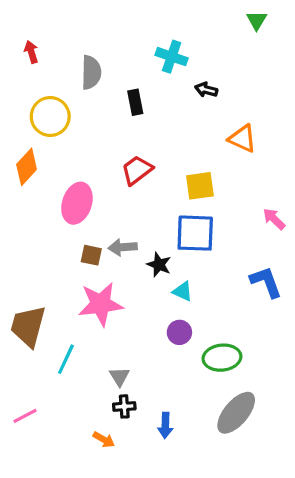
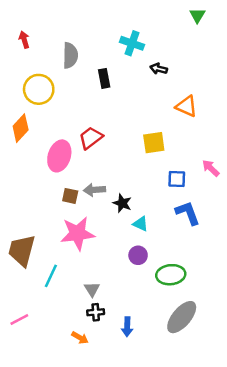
red trapezoid: (137, 170) -> (91, 138), moved
blue square: (195, 233) -> (177, 179), moved, size x0.6
blue L-shape: (266, 282) -> (188, 213), moved

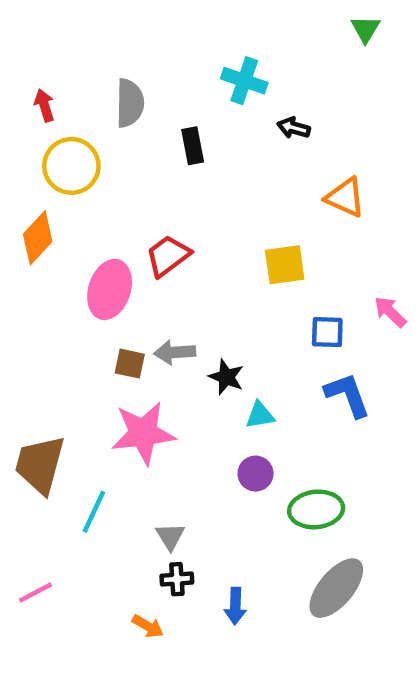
red arrow: (24, 40) -> (44, 105), moved
cyan triangle: (140, 224) -> (260, 415), turned -35

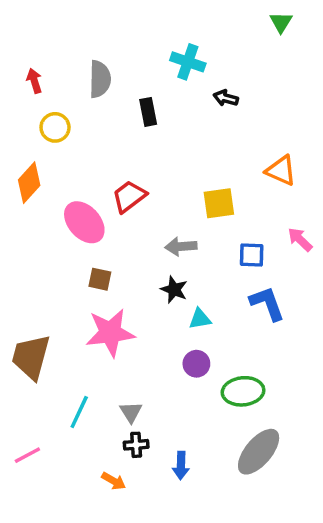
yellow circle: (71, 166) -> (55, 127), size x0.7
orange triangle: (345, 197) -> (281, 171), moved
pink ellipse: (110, 289) -> (84, 222), turned -60
gray arrow: (175, 352) -> (181, 246), moved
cyan line: (94, 512) -> (79, 412), moved

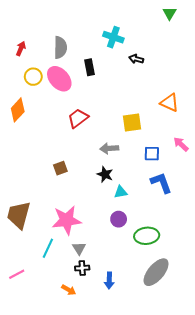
red arrow: (34, 81) -> (21, 49), turned 40
pink ellipse: (84, 222) -> (59, 79), moved
brown square: (100, 279) -> (60, 168), turned -32
pink star: (110, 333) -> (67, 220), moved

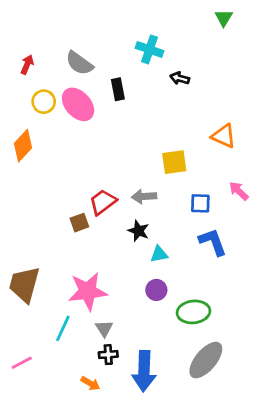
gray semicircle: (60, 48) -> (79, 63), turned 125
red trapezoid: (78, 118) -> (103, 202), moved
blue arrow: (109, 281) -> (144, 371), size x1.8

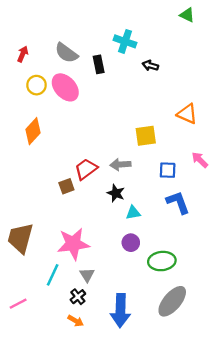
green triangle: (224, 18) -> (187, 15), turned -35
black rectangle: (118, 89) -> (99, 64), moved
orange diamond: (23, 146) -> (33, 131), moved
black cross: (108, 355) -> (78, 297), moved, turned -35

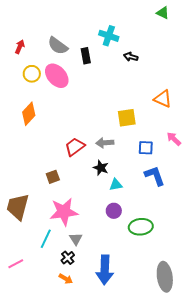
brown square: (66, 186) -> (53, 177), moved
gray ellipse: (172, 301) -> (165, 277), moved, turned -48

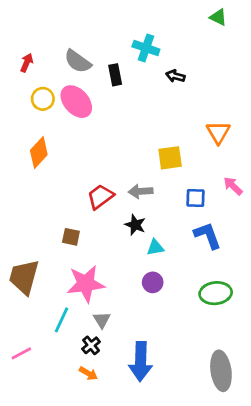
orange triangle: (163, 99) -> (218, 132), turned 36
brown square: (53, 177) -> (71, 237), turned 32
green ellipse: (141, 227) -> (216, 293), moved

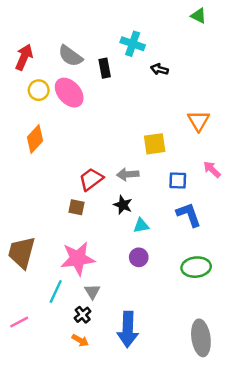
red arrow: (27, 63) -> (24, 57), size x1.5
brown square: (71, 237) -> (76, 207), moved

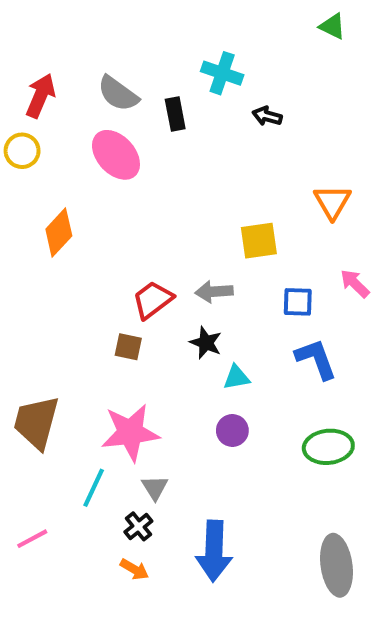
yellow circle: (39, 90) -> (22, 151), moved

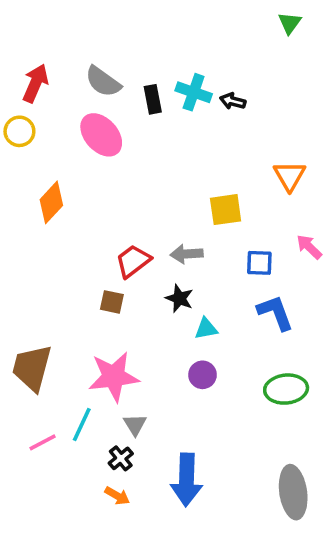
green triangle: (332, 26) -> (290, 23), turned 40
cyan cross: (222, 73) -> (194, 92), moved
pink line: (32, 539) -> (43, 442), moved

